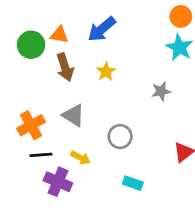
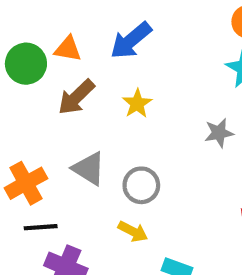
brown arrow: (65, 67) -> (76, 97), turned 64
gray circle: (120, 137) -> (141, 185), moved
yellow arrow: (81, 158) -> (133, 231), moved

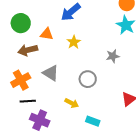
orange triangle: (68, 49) -> (47, 34), moved
brown arrow: (76, 97) -> (28, 50), moved, turned 30
gray circle: (141, 185) -> (88, 79), moved

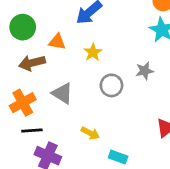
gray circle: (88, 79) -> (111, 85), moved

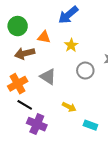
black line: (32, 130) -> (25, 105), turned 35

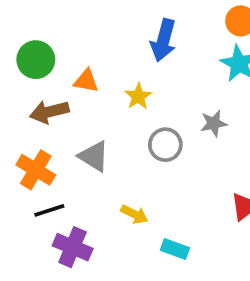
blue arrow: (68, 15) -> (163, 40), moved, turned -35
orange cross: (18, 84) -> (36, 170), turned -30
black line: (25, 105) -> (49, 210), turned -49

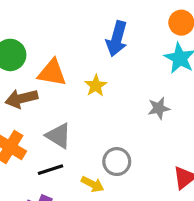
orange triangle: (86, 81) -> (52, 73), size x1.4
gray circle: (165, 145) -> (117, 162), moved
black line: (49, 210) -> (50, 170), moved

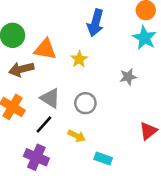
gray circle: (117, 162) -> (85, 103), moved
black line: (50, 170) -> (44, 125), turned -30

